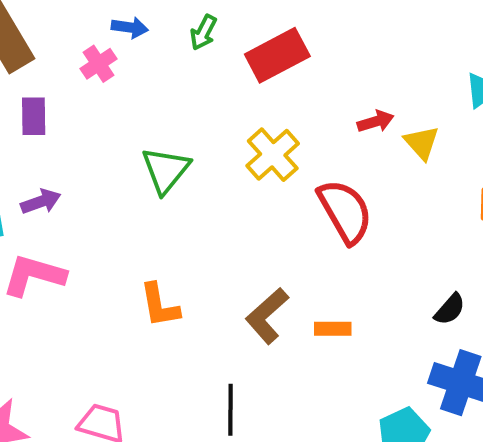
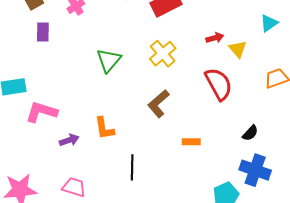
purple arrow: (41, 202) -> (69, 140), moved
red semicircle: (345, 211) -> (219, 84), moved
brown L-shape: (267, 316) -> (158, 104), moved
black line: (231, 410) -> (132, 167), moved

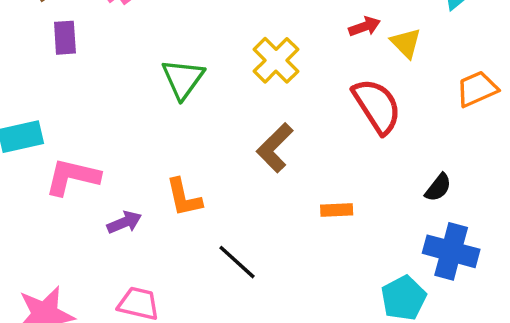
black line: (132, 167) -> (237, 262), turned -45

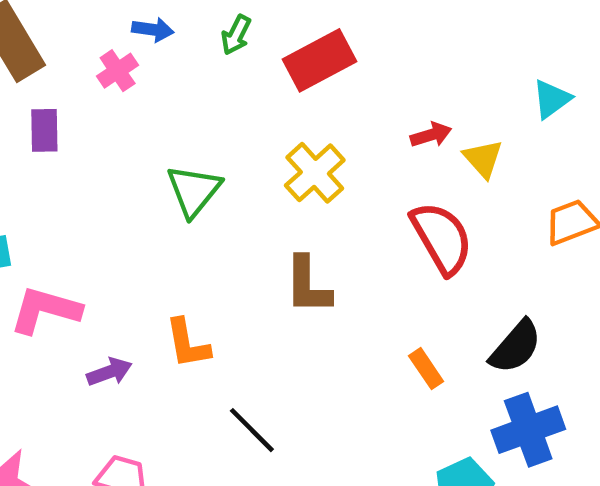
brown L-shape: (275, 148) -> (308, 285), turned -48
black semicircle: (438, 188) -> (516, 347), size x1.5
orange rectangle: (337, 210) -> (426, 369), moved, turned 56
blue cross: (451, 251) -> (528, 430), turned -38

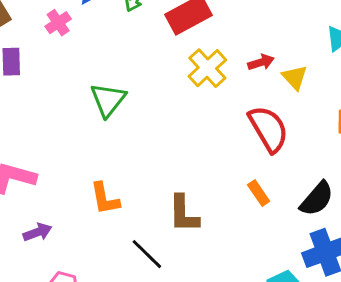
yellow cross: (315, 173) -> (207, 68), moved
brown L-shape: (308, 285) -> (184, 214), moved
orange rectangle: (426, 369) -> (259, 193), moved
purple arrow: (109, 372) -> (37, 232), moved

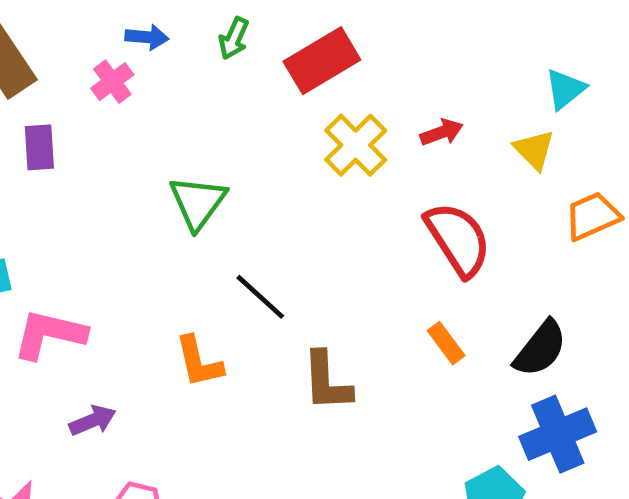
yellow triangle: (295, 77) -> (534, 150), moved
black line: (147, 254) -> (260, 297), moved

